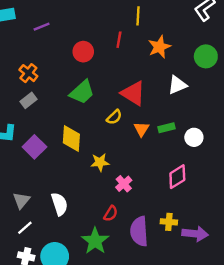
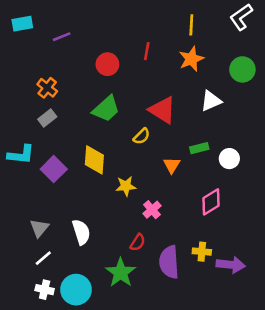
yellow line: (138, 16) -> (191, 25), moved
orange triangle: (142, 129) -> (172, 165), moved

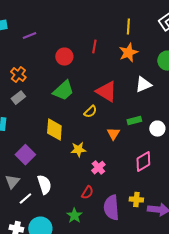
purple square: (54, 169) -> (25, 155), moved
white line: (43, 258) -> (25, 199), moved
green star: (121, 273) -> (74, 216), size x0.7

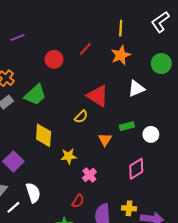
red line: (94, 47) -> (85, 49), turned 32
green trapezoid: (63, 91) -> (35, 95), moved

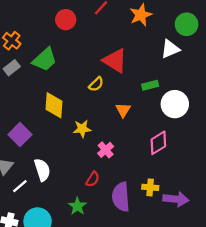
white triangle: (136, 89) -> (170, 49), moved
green rectangle: (127, 126) -> (150, 85), moved
white circle: (151, 134) -> (175, 104), size x1.5

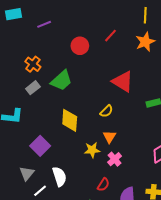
yellow semicircle: (96, 84) -> (106, 111), moved
orange triangle: (123, 110) -> (109, 137), moved
yellow star: (82, 129) -> (92, 150), moved

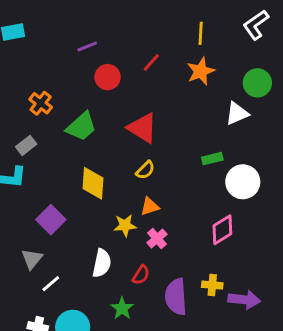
purple line: (44, 24) -> (87, 47), moved
red triangle: (123, 82) -> (142, 128), moved
gray rectangle: (33, 88) -> (26, 145), moved
orange triangle: (109, 137) -> (150, 207), turned 40
white semicircle: (59, 176) -> (102, 263), moved, turned 30

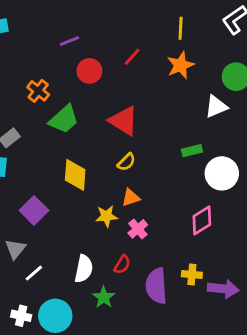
orange cross: (41, 103) -> (38, 91), moved
white semicircle: (102, 263) -> (84, 269), moved

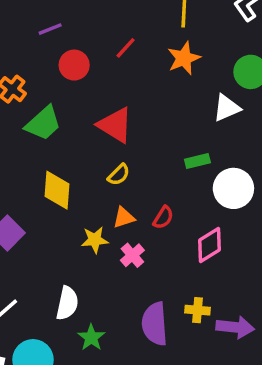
red semicircle: (122, 265) -> (163, 218), moved

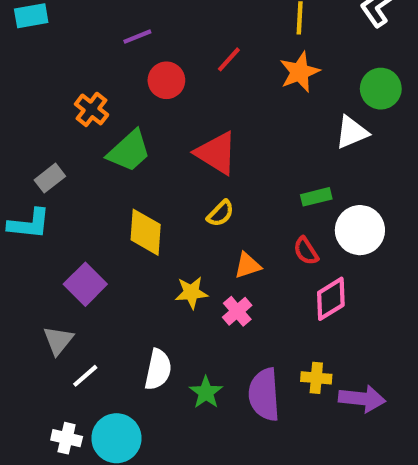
orange triangle: (124, 218) -> (248, 265), moved
red semicircle: (163, 218) -> (306, 251), moved, turned 115
green star: (91, 337) -> (206, 392), moved

